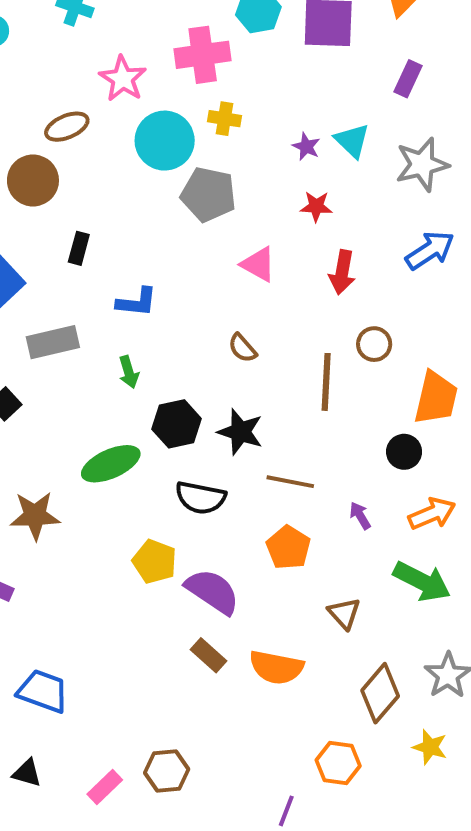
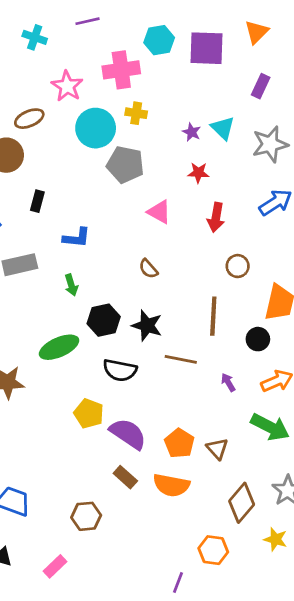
brown line: (326, 382) -> (213, 316), moved
orange pentagon: (288, 548) -> (179, 443), moved
brown hexagon: (167, 771) -> (86, 516), moved

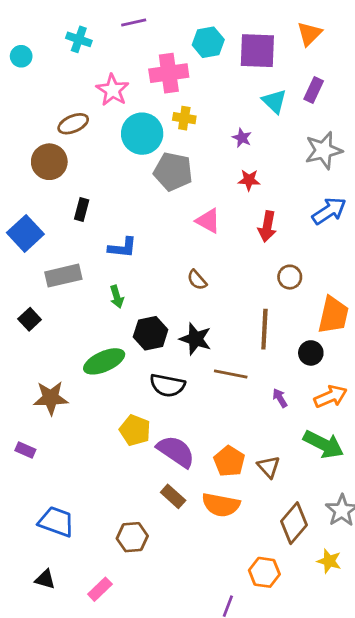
cyan triangle: (223, 128) -> (274, 101), moved

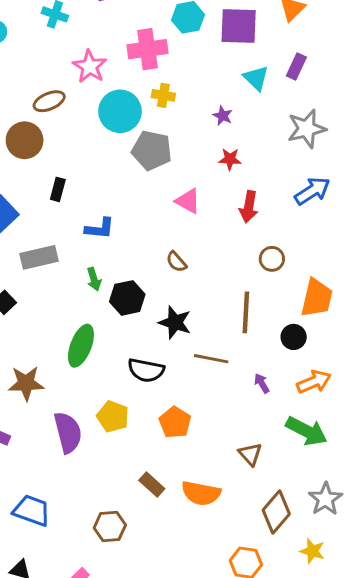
black hexagon: (151, 333) -> (127, 298), moved
green ellipse: (104, 361) -> (81, 346), turned -45
purple semicircle: (176, 451) -> (68, 432), moved, turned 42
orange pentagon: (229, 461) -> (175, 422), moved

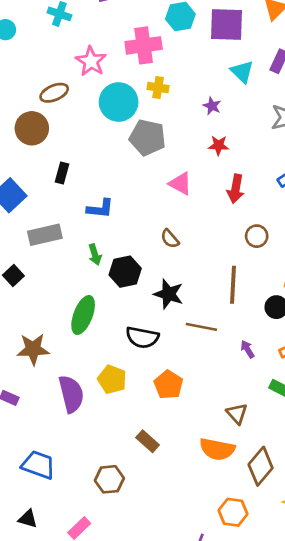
orange semicircle: (201, 493) -> (217, 449), moved

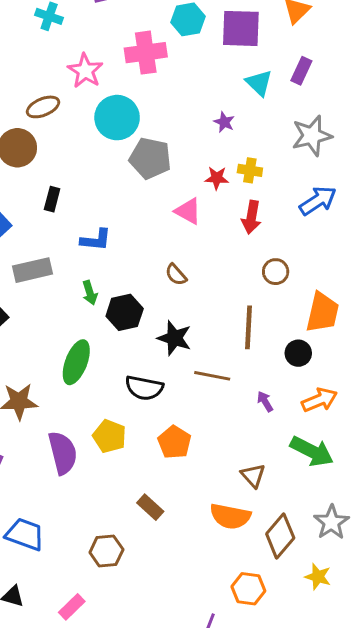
yellow cross: (158, 88) -> (250, 170), moved
red star: (219, 145) -> (217, 178), moved

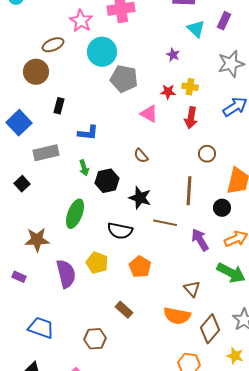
purple arrow: (265, 401) -> (200, 240), size x1.6

